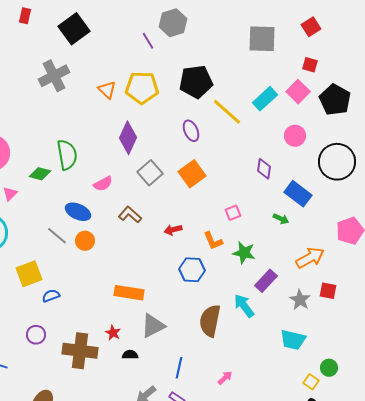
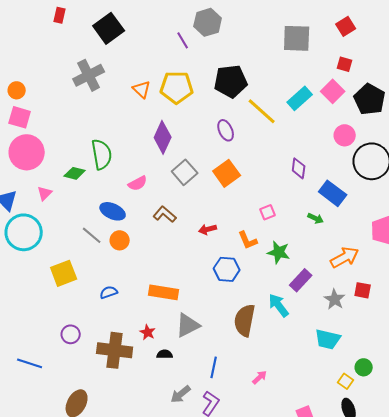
pink circle: (295, 136) -> (345, 135), moved
blue semicircle: (51, 296) -> (109, 292), moved

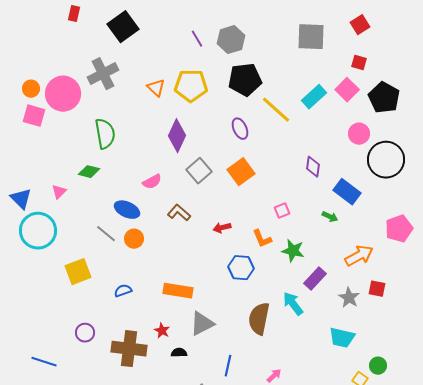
gray hexagon: (208, 22) -> (231, 40), moved
pink circle: (27, 152) -> (63, 94), moved
green semicircle: (102, 154) -> (105, 134), moved

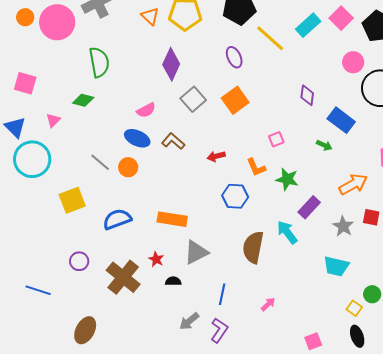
pink square: (34, 116) -> (25, 83), moved
blue ellipse: (127, 210) -> (137, 138), moved
blue semicircle: (123, 291) -> (117, 219), size x1.6
brown cross: (129, 349) -> (123, 277), turned 32

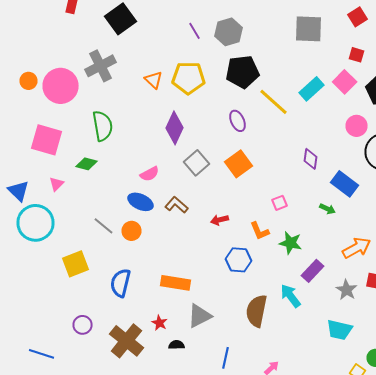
pink square: (25, 83) -> (46, 140), moved, size x1.4
blue semicircle: (117, 219) -> (120, 283), turned -56

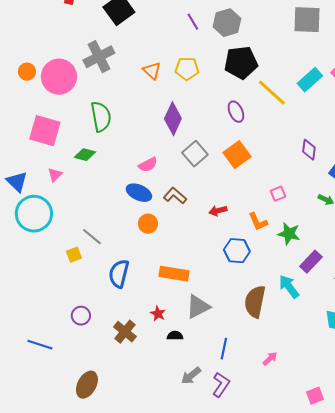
yellow pentagon: (188, 78) -> (187, 69), size x0.7
gray line: (104, 226) -> (92, 237), moved
orange circle: (132, 231) -> (148, 224), moved
yellow square: (76, 264) -> (74, 255), size x0.6
brown cross: (126, 341) -> (125, 332), size x0.7

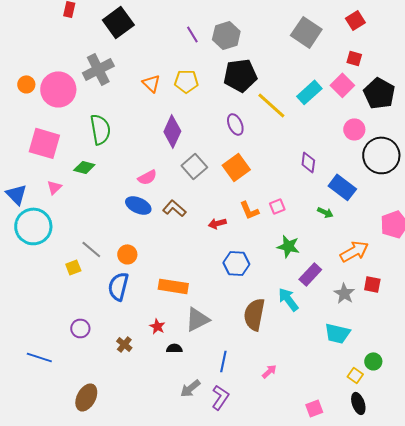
gray square: (307, 20) -> (306, 32), turned 32
orange L-shape: (258, 222) -> (249, 210), moved
orange circle: (148, 224) -> (127, 254), moved
brown cross: (125, 332) -> (124, 344), size x0.7

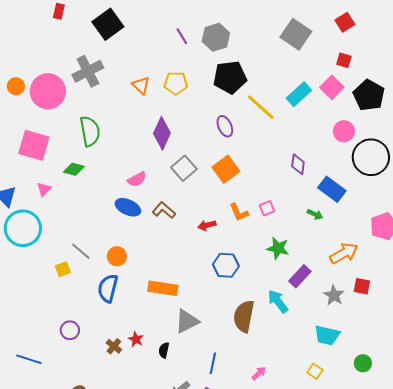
red star: (157, 326) -> (136, 339), moved
black semicircle: (174, 348) -> (164, 350), turned -77
yellow square: (355, 375) -> (315, 371), moved

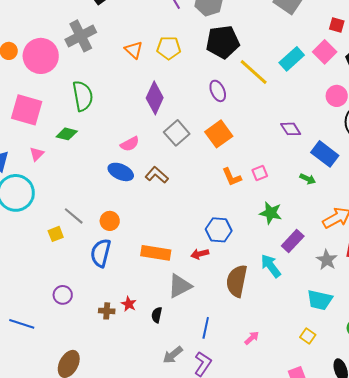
purple diamond: (298, 164) -> (291, 129), turned -40
red arrow: (207, 225) -> (200, 254), moved
brown cross: (114, 346) -> (107, 311), turned -35

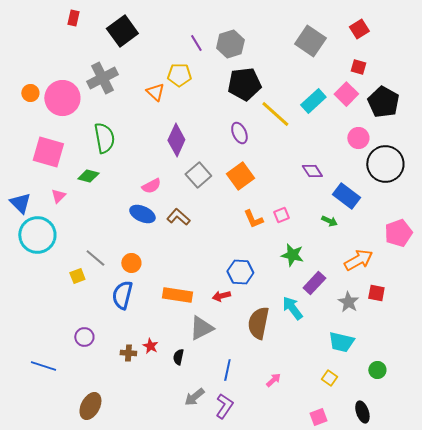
yellow pentagon: (169, 48) -> (179, 75), moved

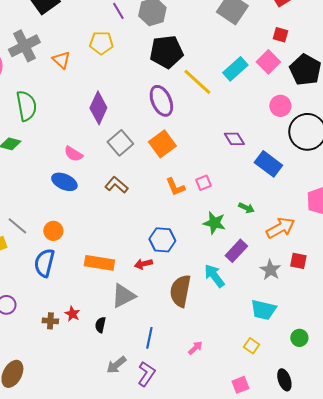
orange triangle: (155, 92) -> (61, 60), moved
purple ellipse: (239, 133) -> (161, 101), size x1.4
pink semicircle: (151, 186) -> (73, 154), turned 60
brown L-shape: (178, 217) -> (116, 185), moved
green arrow: (329, 221) -> (246, 208), moved

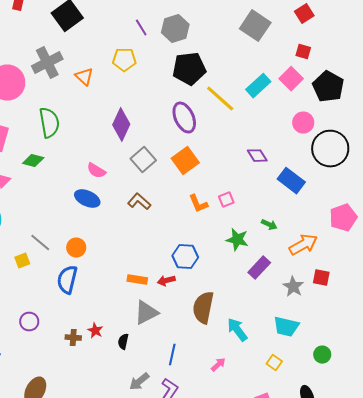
orange rectangle: (99, 263) -> (137, 280), moved, size x0.7
cyan arrow: (214, 276) -> (237, 330), moved

